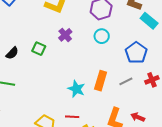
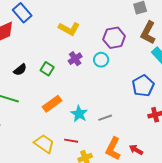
cyan circle: (102, 36) -> (101, 60), moved
orange rectangle: (101, 81) -> (52, 104), moved, turned 30
gray line: (126, 81) -> (105, 118), moved

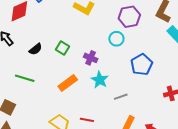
purple cross: (75, 59) -> (91, 58), moved, turned -32
blue pentagon: (143, 86) -> (142, 65), moved
cyan star: (79, 114) -> (100, 80), moved

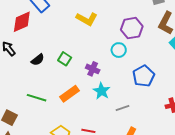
green line: (25, 78) -> (37, 98), moved

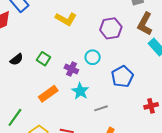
cyan circle: (119, 50) -> (93, 57), moved
green line: (37, 98) -> (15, 117), moved, turned -72

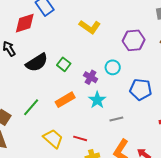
black semicircle: (17, 59) -> (37, 63), size x1.6
blue pentagon: (122, 77) -> (141, 89), turned 30
green line: (15, 117) -> (31, 107), moved

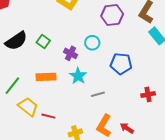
orange rectangle: (65, 100) -> (46, 77), turned 30
red line: (80, 138) -> (48, 116), moved
yellow trapezoid: (53, 139) -> (28, 107), moved

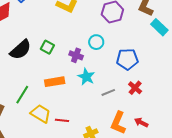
red cross: (148, 94) -> (135, 88), moved, turned -32

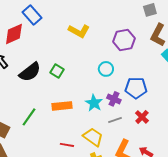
purple cross: (76, 55) -> (114, 99), moved
yellow trapezoid: (40, 114) -> (93, 137), moved

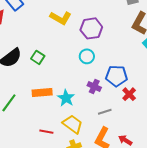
purple hexagon: (124, 40) -> (91, 28), moved
cyan star: (94, 103) -> (66, 98), moved
red cross: (142, 117) -> (129, 94), moved
gray line: (115, 120) -> (105, 112), moved

